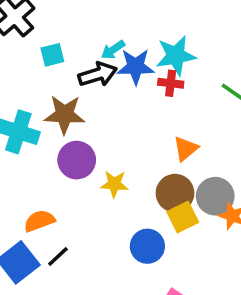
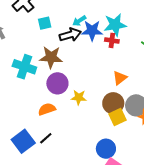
orange semicircle: (39, 221) -> (47, 109), moved
blue circle: (147, 246) -> (106, 149), moved

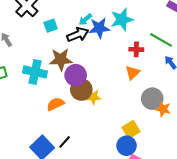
red cross: (112, 40) -> (136, 49), moved
purple circle: (57, 83) -> (76, 75), moved
brown circle: (113, 103) -> (81, 90), moved
orange semicircle: (47, 109) -> (55, 104), moved
yellow square: (117, 117) -> (131, 130), moved

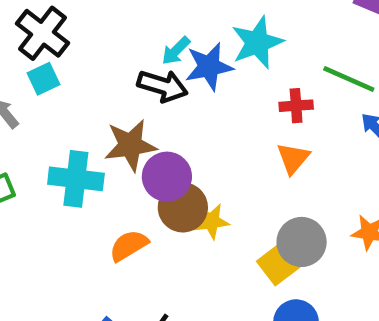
cyan square: (51, 26) -> (44, 79), moved
black arrow: (78, 35) -> (163, 86), turned 45
gray circle: (152, 99) -> (302, 242), moved
yellow square: (131, 130) -> (278, 264), moved

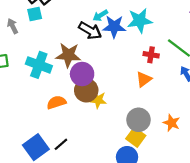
yellow square: (278, 264) -> (136, 137), moved, turned -30

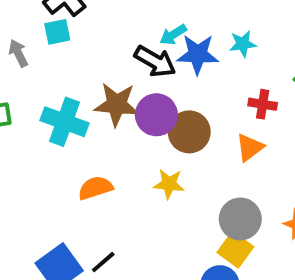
cyan star: (140, 21) -> (243, 44), size x0.6
purple circle: (82, 74) -> (156, 115), moved
brown circle: (86, 90) -> (189, 132), moved

